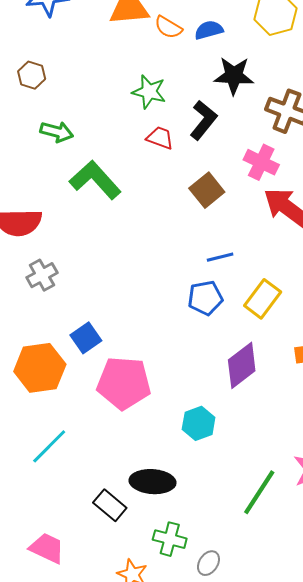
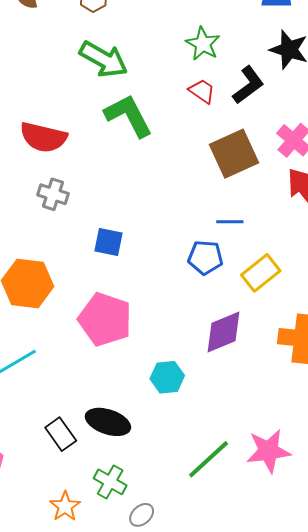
green arrow: (57, 132) -> (104, 59), size x1.5
brown square: (207, 190) -> (234, 154), size x1.4
gray cross: (42, 275) -> (53, 194), turned 32
blue square: (86, 338) -> (109, 242), moved, turned 32

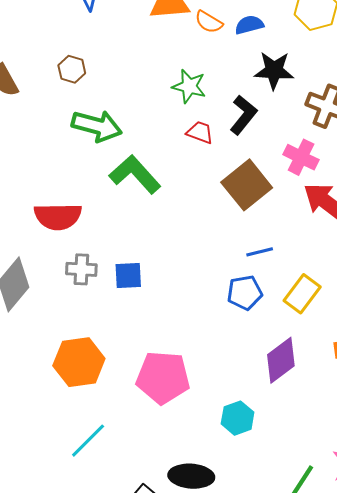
blue square: (109, 242) -> (128, 276), moved

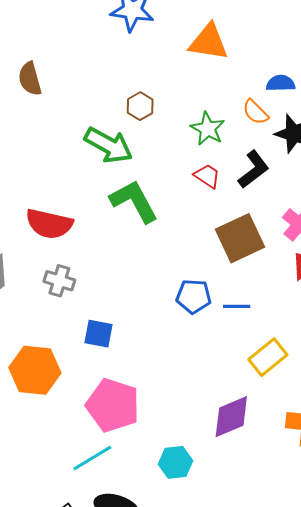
orange semicircle: (209, 22) -> (255, 112), moved
brown hexagon: (72, 69) -> (140, 106), moved
blue square: (128, 276) -> (99, 334), moved
blue pentagon: (245, 293) -> (194, 296), moved
cyan line: (88, 441) -> (92, 458), moved

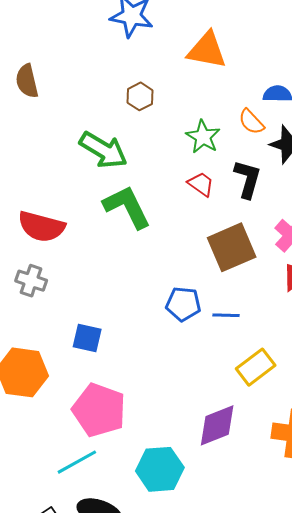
brown hexagon: (140, 106) -> (140, 96), moved
black L-shape: (254, 169) -> (248, 179), turned -39
gray cross: (59, 281) -> (31, 281), moved
cyan hexagon: (176, 462) -> (160, 469), size x1.4

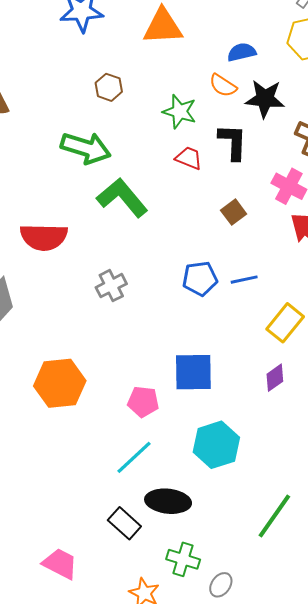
brown square: (232, 247) -> (234, 212), size x0.5
gray cross: (31, 281) -> (111, 286), moved, turned -32
blue square: (87, 338) -> (193, 372), moved, size x1.4
pink pentagon: (99, 410) -> (143, 402), size x0.6
purple diamond: (217, 425) -> (275, 378), moved, size x0.6

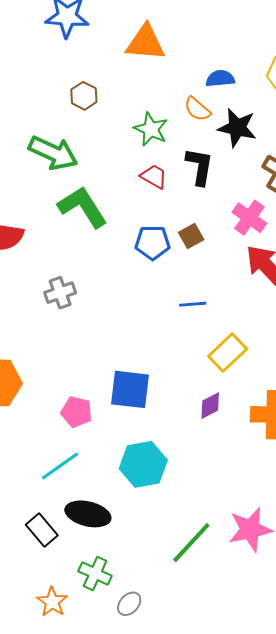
blue pentagon: (200, 279) -> (153, 243), moved

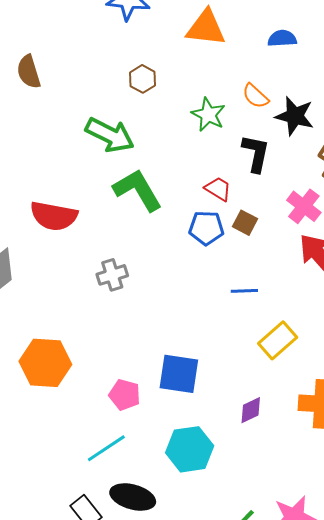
blue semicircle: (220, 79) -> (282, 38), moved
red trapezoid: (154, 176) -> (218, 189), moved
brown square: (191, 236) -> (245, 223), turned -35
purple diamond: (210, 406) -> (251, 410), moved

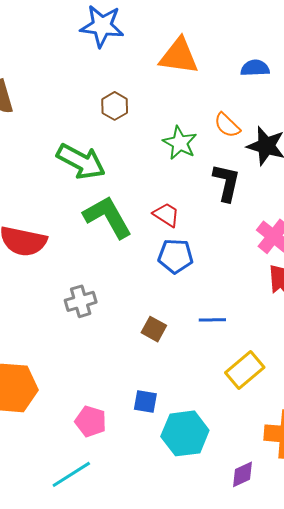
red trapezoid: (218, 189) -> (166, 215), moved
brown square: (245, 223) -> (154, 329), moved
blue square: (179, 374) -> (145, 402), size x0.6
purple diamond: (251, 410) -> (243, 474), moved
cyan hexagon: (190, 449) -> (185, 433), moved

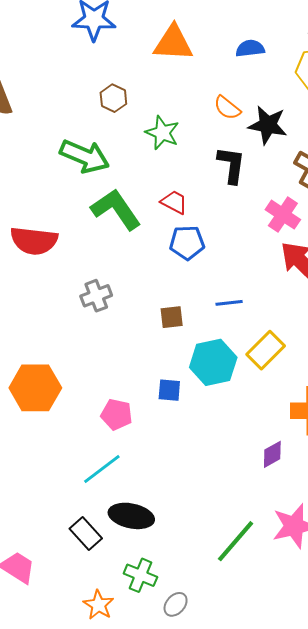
green star: (180, 143) -> (162, 133), moved
brown square: (154, 329) -> (172, 317), turned -30
cyan hexagon: (185, 433) -> (213, 362), moved

